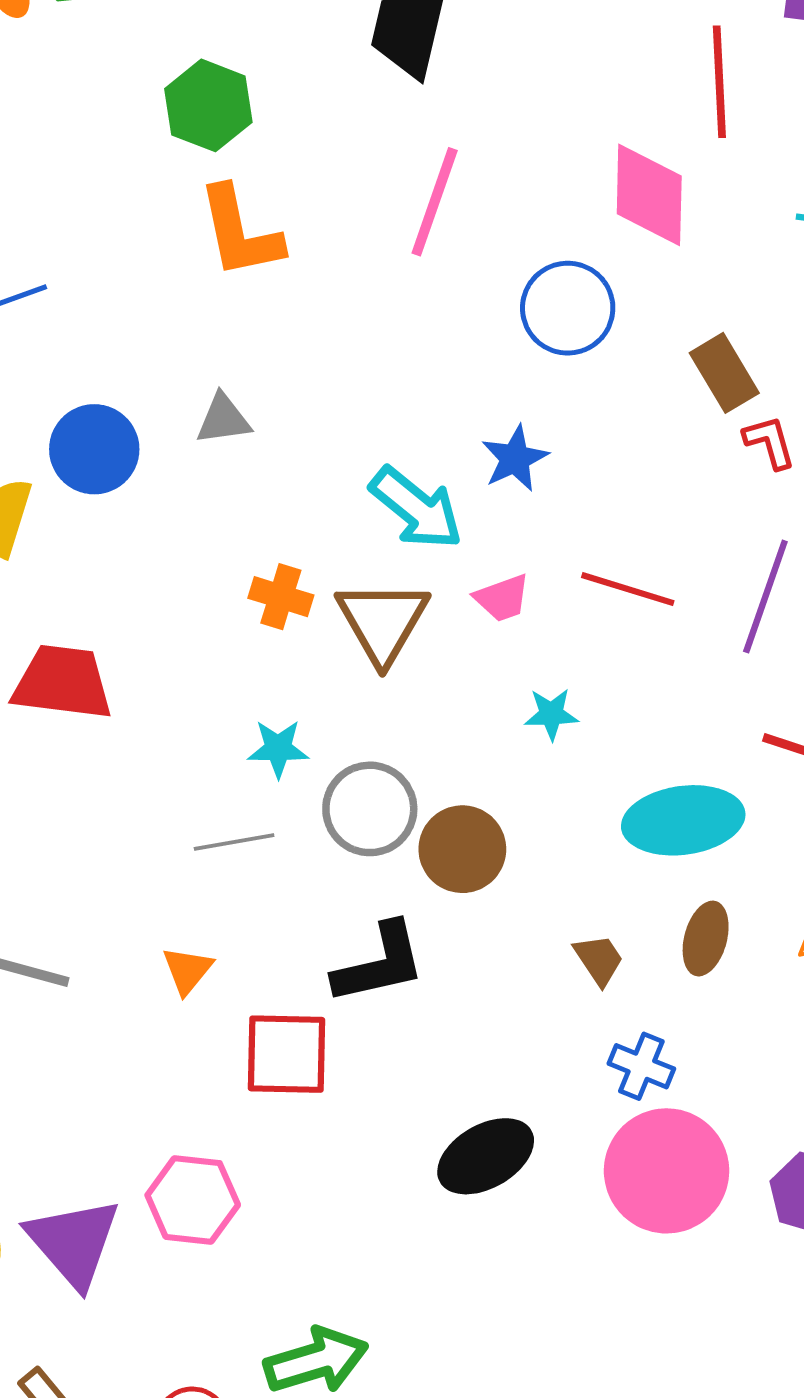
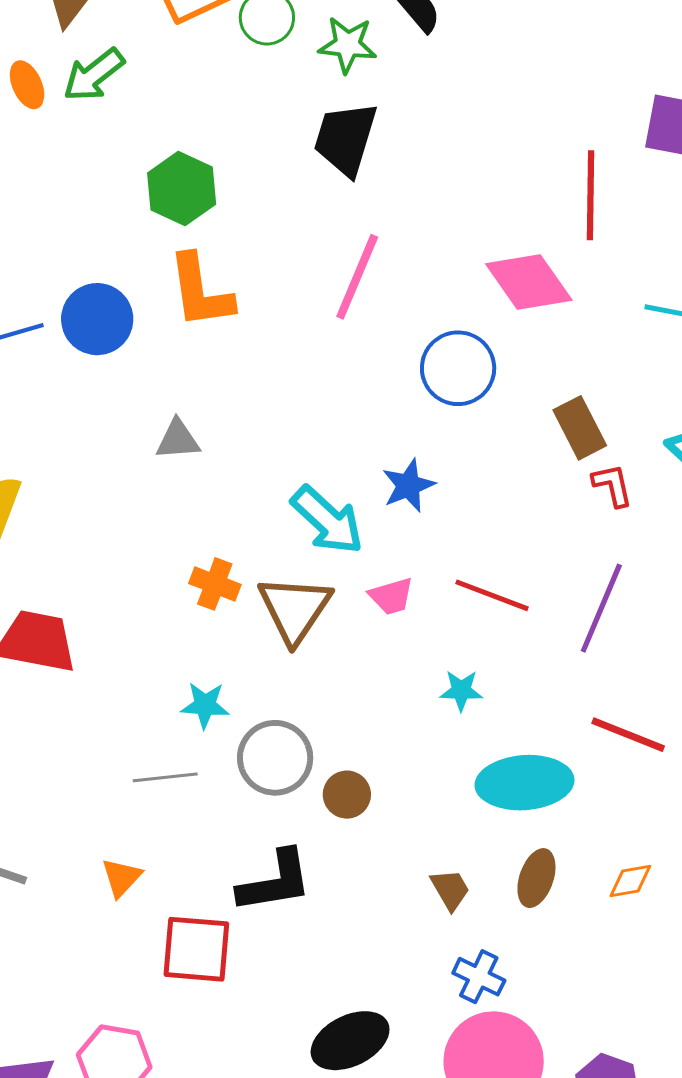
pink diamond: (649, 195) -> (529, 282), turned -40
blue circle: (94, 449) -> (97, 319), moved
cyan star: (551, 714) -> (461, 690), moved
brown circle: (462, 849) -> (347, 795), size x0.7

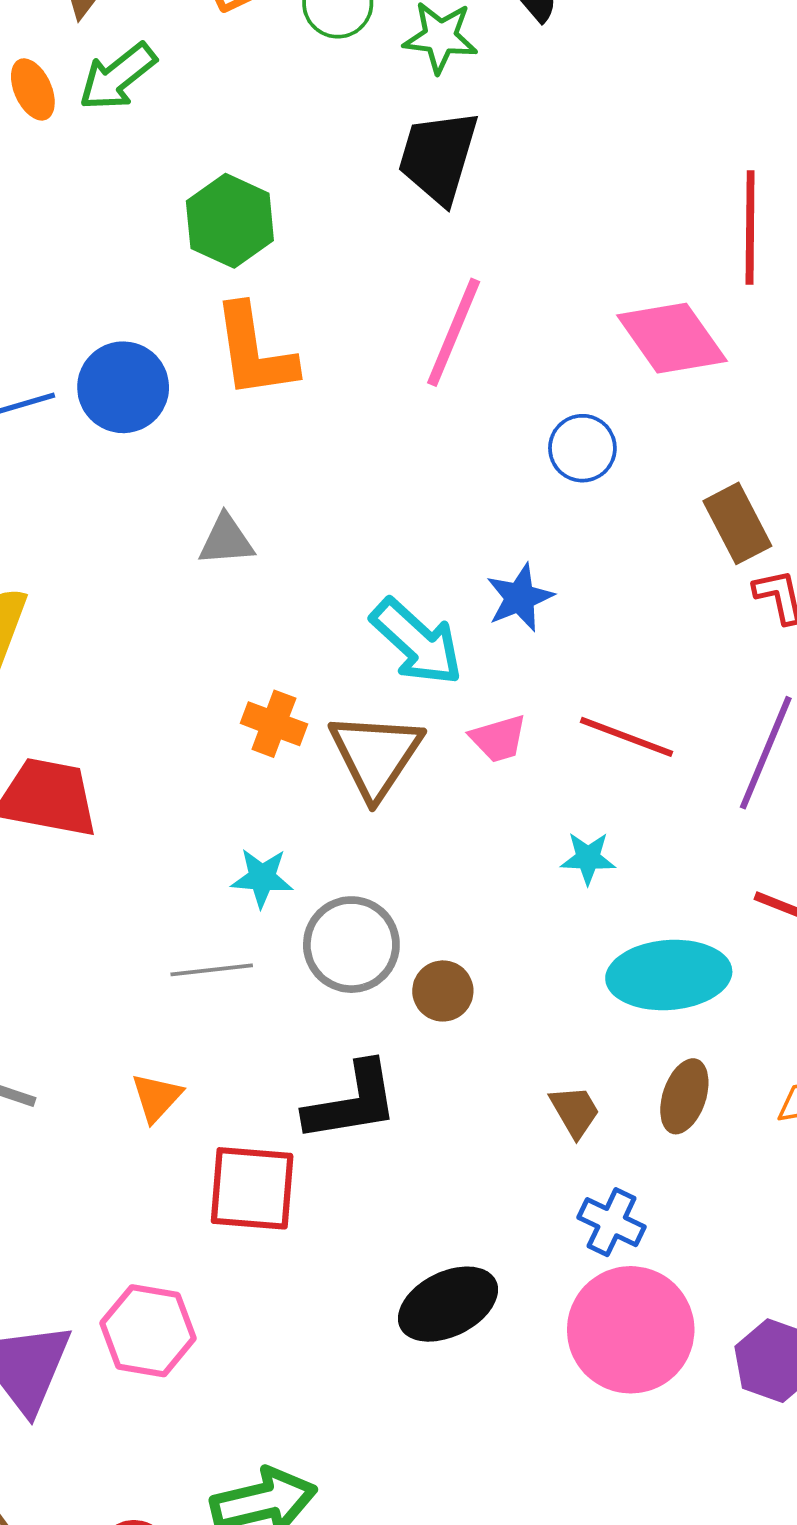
blue circle: (458, 368) -> (582, 448), size x0.7

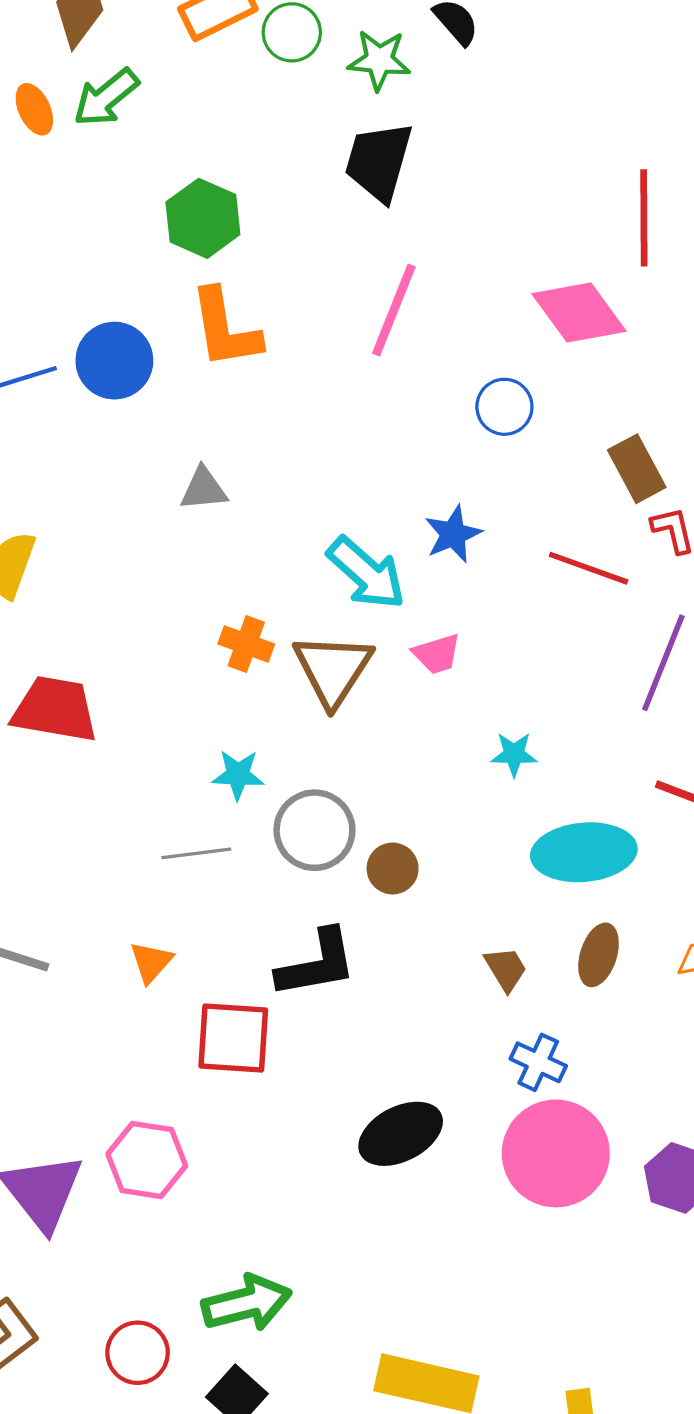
red line: (626, 737) -> (589, 568), moved

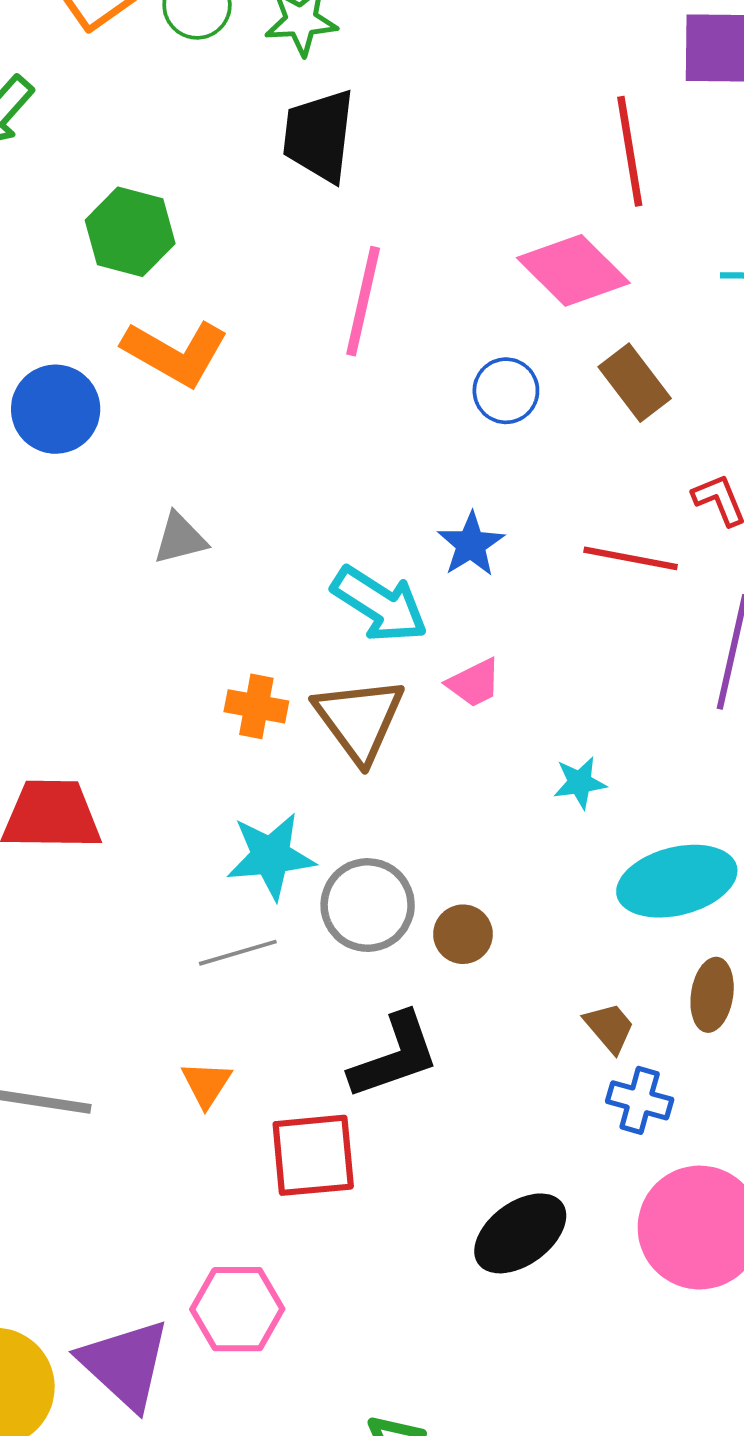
orange L-shape: (225, 329) -> (175, 353), turned -42
brown rectangle: (637, 469) -> (635, 383), moved
cyan star: (238, 775) -> (271, 856), size x1.5
blue cross: (538, 1062) -> (640, 1100), moved

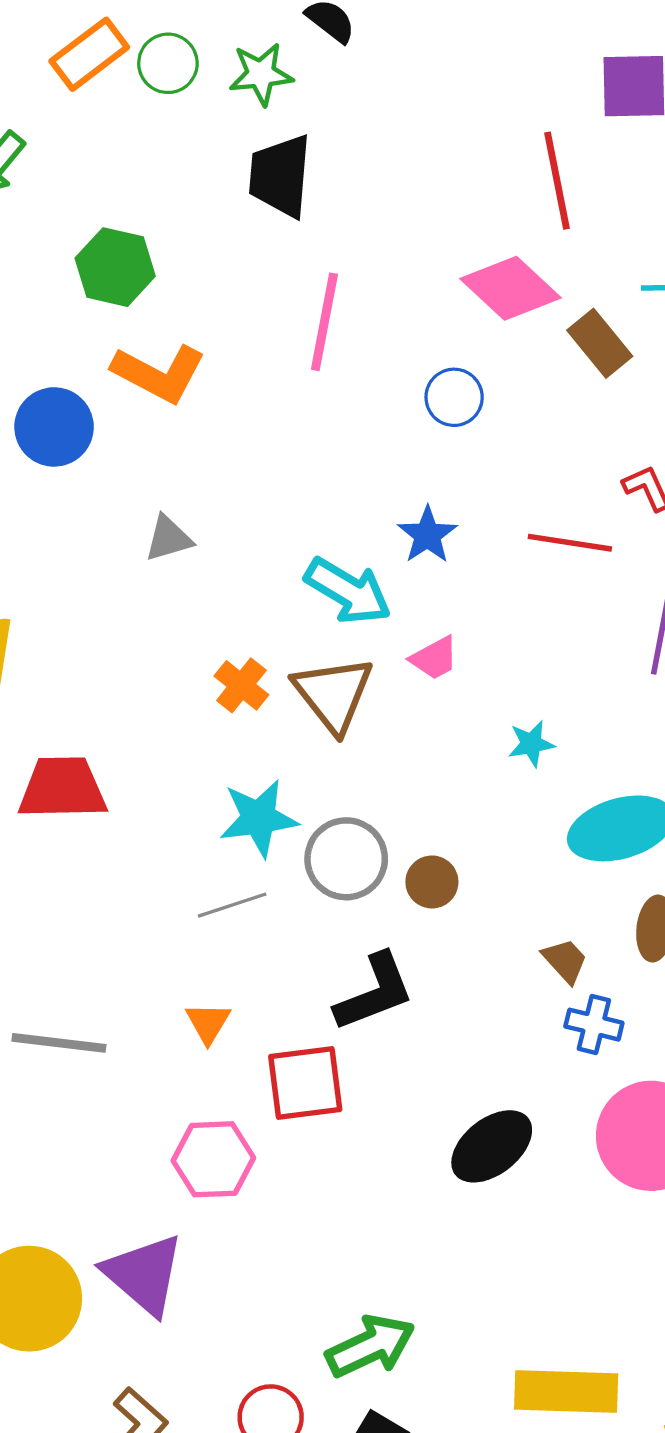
brown rectangle: (635, 383) -> (600, 343), moved
orange cross: (256, 706) -> (241, 685), turned 30
pink hexagon: (237, 1309) -> (213, 1159), moved

